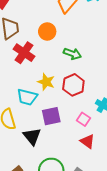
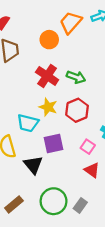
orange circle: (47, 32) -> (49, 40), moved
red cross: (24, 53) -> (47, 76), moved

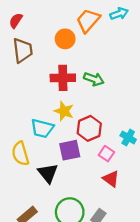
red cross: (47, 76) -> (63, 78), turned -35
red hexagon: (77, 110) -> (89, 128), moved

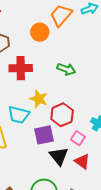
red cross: (63, 78) -> (21, 68), moved
black triangle: (48, 173) -> (59, 156), moved

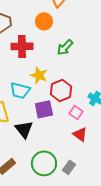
orange circle: (40, 32) -> (44, 21), moved
green arrow: (66, 69) -> (65, 47), turned 114
black triangle: (59, 156) -> (24, 129), moved

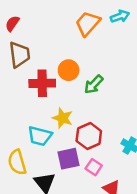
orange circle: (44, 21) -> (69, 70), moved
pink square: (76, 112) -> (94, 167), moved

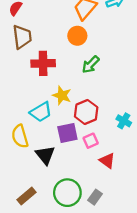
orange circle: (69, 70) -> (77, 36), moved
cyan trapezoid: (40, 136) -> (41, 112), turned -45
pink square: (94, 167) -> (91, 141), turned 32

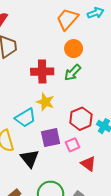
orange circle: (77, 36) -> (74, 49), moved
red cross: (43, 63) -> (42, 72), moved
red hexagon: (86, 112) -> (81, 119), moved

